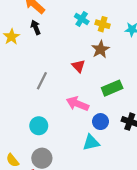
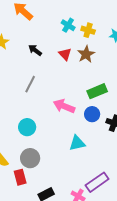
black arrow: (36, 27) -> (35, 50), moved, turned -32
red triangle: (79, 66) -> (65, 54), moved
blue circle: (100, 122) -> (92, 114), moved

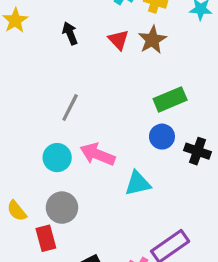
black arrow: (35, 50) -> (70, 33), turned 32
gray line: (30, 84) -> (70, 108), moved
pink arrow: (64, 106) -> (97, 154), moved

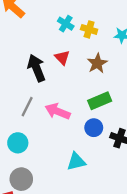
black arrow: (70, 33) -> (36, 68), moved, size x1.6
brown star: (152, 40) -> (97, 63), moved
pink arrow: (97, 154) -> (58, 111), moved

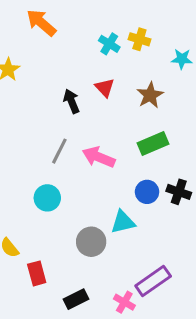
yellow cross: (89, 29) -> (139, 39), moved
black arrow: (36, 68) -> (71, 101), size x0.7
blue circle: (94, 128) -> (147, 192), moved
gray circle: (21, 179) -> (91, 242), moved

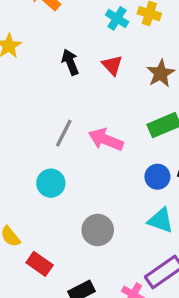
black arrow: (71, 101) -> (70, 62), moved
cyan triangle: (123, 222) -> (161, 220), moved, turned 32
red rectangle: (37, 273) -> (40, 264), turned -40

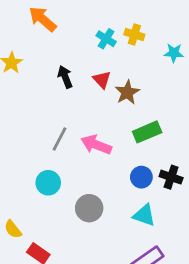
brown star: (161, 73) -> (127, 92), moved
gray circle: (98, 230) -> (89, 208), moved

